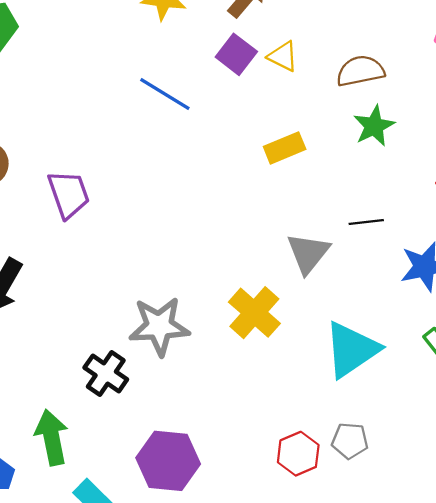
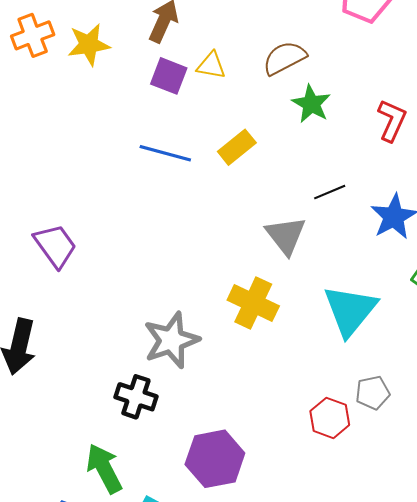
blue line: (165, 94) -> (165, 153), moved

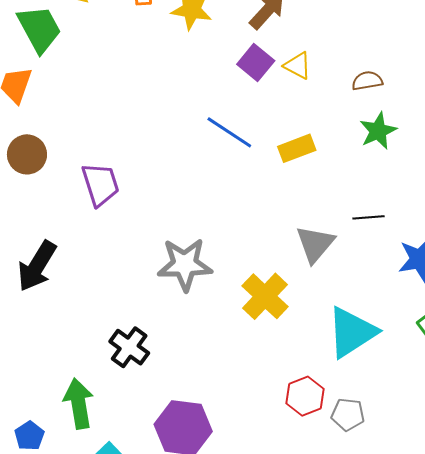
brown semicircle: (284, 58) -> (367, 81), size x0.7
gray star: (171, 340) -> (185, 264), moved
red hexagon: (330, 418) -> (305, 396), moved

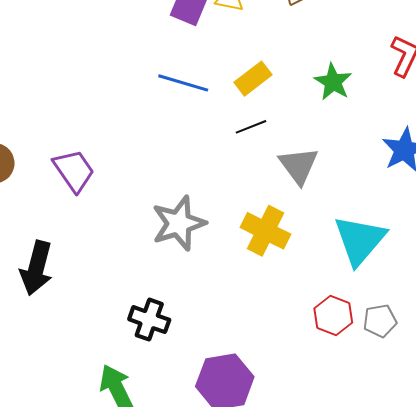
green star: (378, 131) -> (333, 82), moved
black line: (368, 217) -> (251, 127), moved

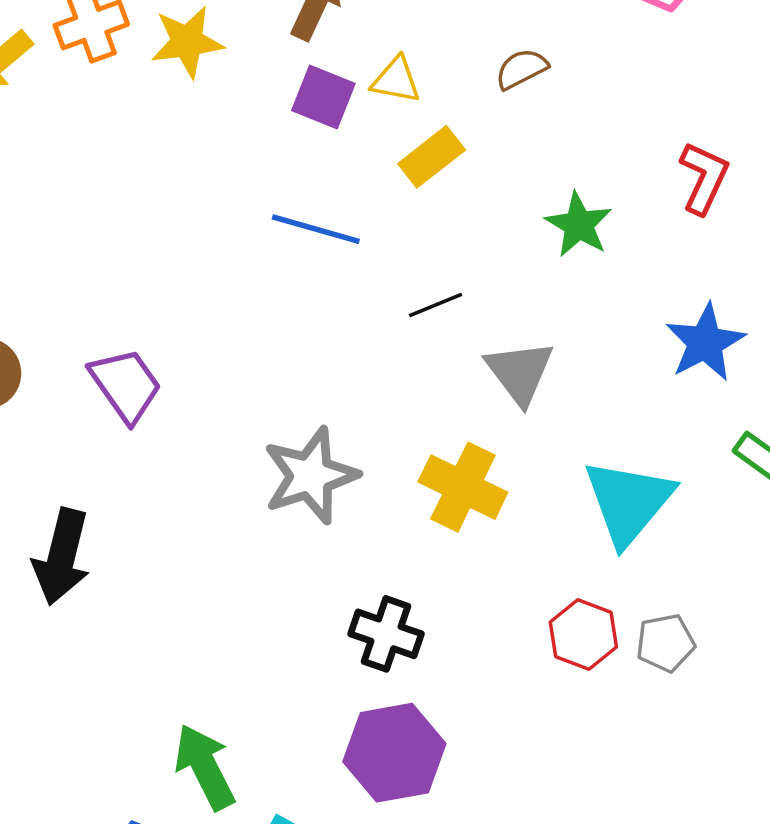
yellow rectangle: (253, 79) -> (432, 157), moved
black cross: (149, 320) -> (386, 634), moved

